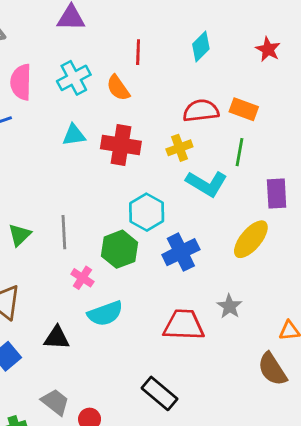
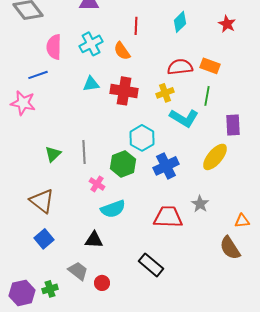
black triangle: (57, 338) -> (94, 240), moved

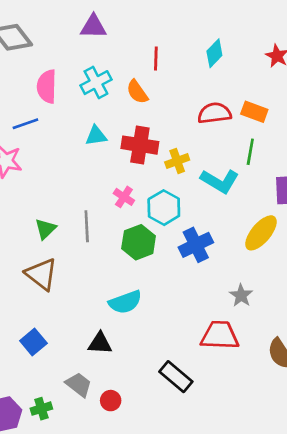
yellow cross: (165, 93) -> (177, 161), moved
pink cross: (97, 184) -> (124, 197), moved
brown triangle: (42, 201) -> (41, 274), moved
red trapezoid: (168, 217) -> (220, 335), moved

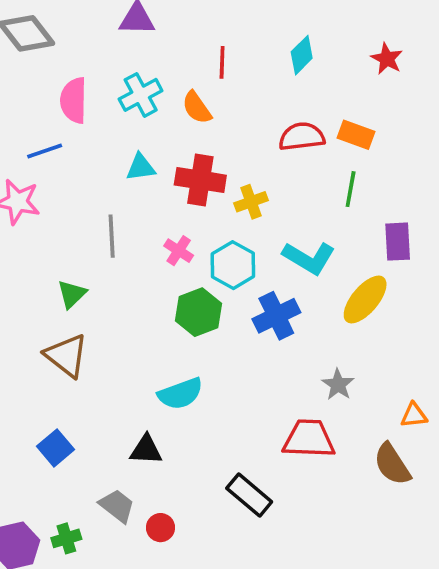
cyan L-shape: (220, 181) -> (309, 258), moved
gray line: (87, 226) -> (112, 236), moved

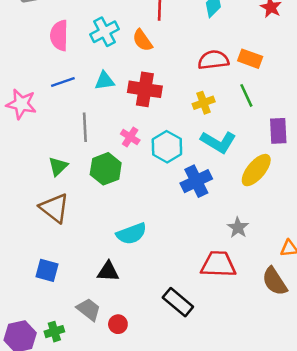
blue line: (45, 151) -> (63, 82), moved
green line: (351, 189) -> (246, 95), turned -35
yellow cross: (251, 202) -> (204, 103), moved
green hexagon: (199, 312) -> (106, 169), moved
blue square: (56, 448) -> (47, 270), turned -35

